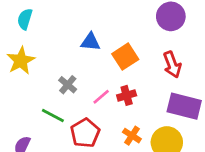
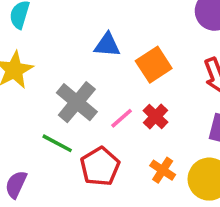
gray cross: (68, 85) -> (77, 102), size x1.6
red cross: (127, 95) -> (156, 116), turned -30

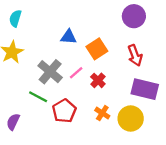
pink line: (122, 118) -> (76, 73), moved

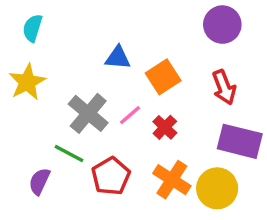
orange cross: (102, 113) -> (172, 180), size x1.5
purple semicircle: (13, 122) -> (39, 181), moved

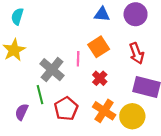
blue triangle: (118, 58) -> (102, 14), moved
pink line: (130, 115) -> (78, 59), moved, turned -48
green line: (69, 153) -> (40, 95), turned 48

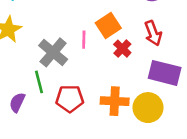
red cross: (100, 78) -> (122, 49), moved
red pentagon: (66, 109) -> (70, 99), turned 30
orange cross: (104, 111) -> (115, 101), turned -30

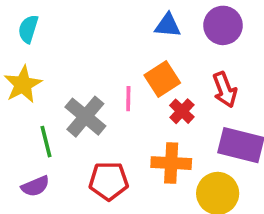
green line: (39, 82) -> (46, 142), moved
orange cross: (115, 101) -> (171, 163), moved
purple semicircle: (17, 102) -> (35, 186), turned -138

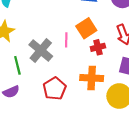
red cross: (182, 111) -> (98, 47), turned 32
red pentagon: (109, 181) -> (55, 89), turned -30

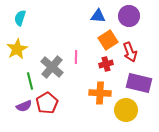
orange square: (86, 28) -> (108, 40), moved
red pentagon: (55, 89) -> (47, 103), moved

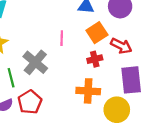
red arrow: (130, 52) -> (121, 46), turned -42
pink line: (76, 57) -> (62, 38), moved
purple rectangle: (139, 83) -> (131, 80), turned 70

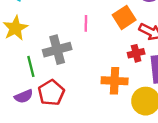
red cross: (95, 59) -> (136, 53), moved
gray cross: (35, 62) -> (57, 50), turned 35

